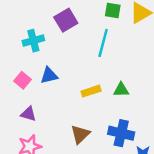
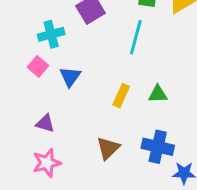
blue triangle: (49, 75) -> (70, 77), turned -42
pink square: (23, 80) -> (38, 66), moved
yellow rectangle: (91, 91) -> (121, 96), turned -48

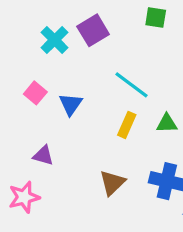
cyan cross: (51, 34) -> (55, 40), moved, turned -30
cyan line: (136, 37) -> (132, 85), moved, turned -68
pink star: (47, 163) -> (24, 197), moved

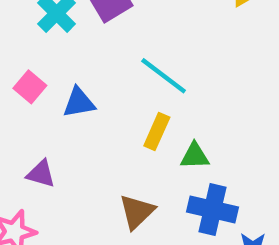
blue triangle: (71, 104) -> (79, 103), turned 45
green triangle: (167, 123) -> (195, 156), moved

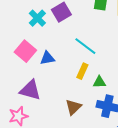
pink square: (30, 87) -> (25, 51), size x1.5
purple triangle: (41, 174) -> (30, 90), size x1.6

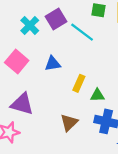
cyan line: (85, 46) -> (82, 32), moved
blue triangle: (47, 58) -> (53, 64), moved

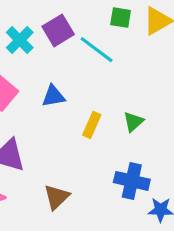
green triangle: (97, 95) -> (133, 122), moved, turned -40
brown triangle: (69, 123) -> (57, 197), moved

